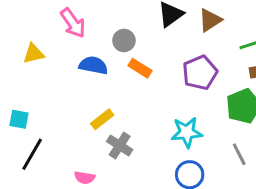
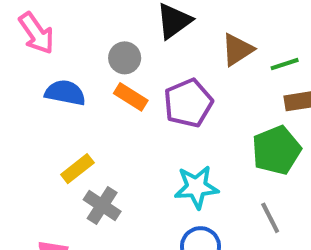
brown triangle: (210, 20) -> (237, 50), moved
gray circle: (124, 40) -> (125, 58), moved
purple pentagon: (200, 73) -> (188, 103), moved

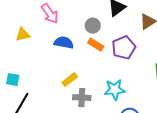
cyan star: (196, 187) -> (115, 90), moved
gray cross: (102, 206) -> (82, 98), turned -30

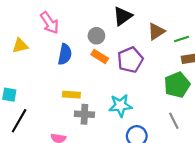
blue semicircle: (64, 43) -> (65, 54), turned 90
yellow rectangle: (70, 80) -> (71, 95), turned 42

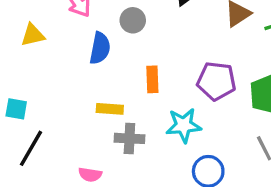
gray circle: (96, 36) -> (133, 20), moved
orange rectangle: (100, 56) -> (152, 79), moved, turned 56
purple pentagon: (130, 60) -> (216, 81), moved, turned 30

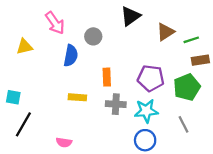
cyan star: (184, 125) -> (146, 111), moved
gray cross: (129, 138) -> (116, 104), moved

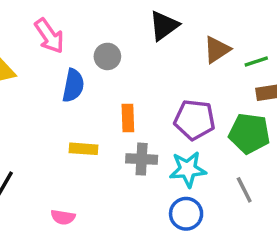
green pentagon: (187, 87) -> (249, 133), turned 30

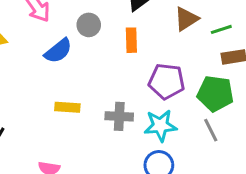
blue semicircle: (73, 86) -> (58, 51), turned 40
orange rectangle: (128, 118) -> (131, 40), moved
gray line: (244, 190) -> (211, 130), moved

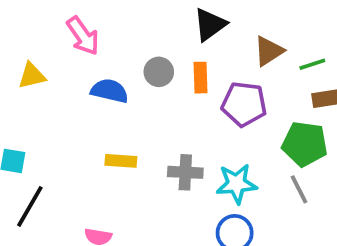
gray circle: (89, 25) -> (159, 72), moved
blue semicircle: (58, 51) -> (109, 91), turned -128
purple pentagon: (166, 81) -> (244, 104), moved

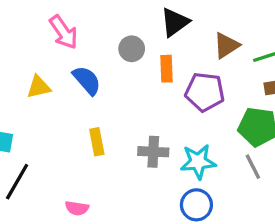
gray circle: (159, 72) -> (132, 49), moved
yellow triangle: (32, 76) -> (39, 87), moved
blue semicircle: (109, 91) -> (87, 80), turned 36
yellow rectangle: (121, 161) -> (97, 142), turned 75

